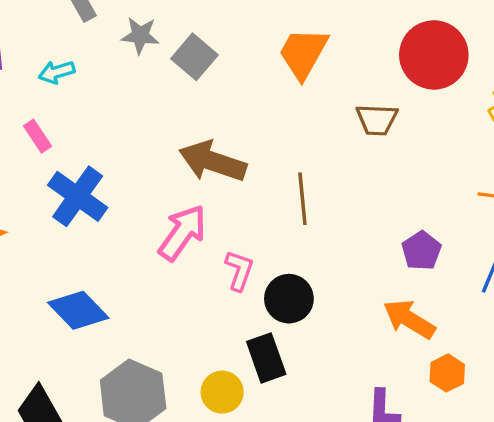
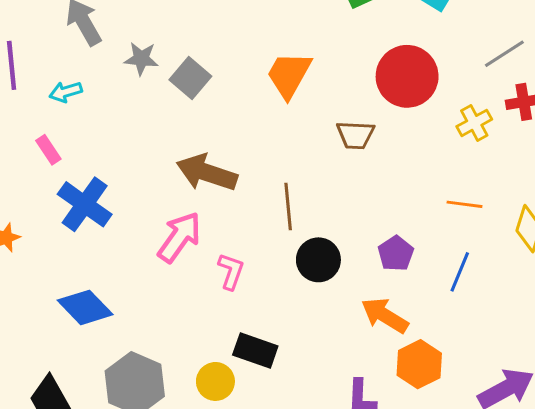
black circle: (289, 299) -> (318, 260), moved
black rectangle: (266, 358) -> (255, 351), turned -51
orange hexagon: (447, 373) -> (419, 364), size x1.4

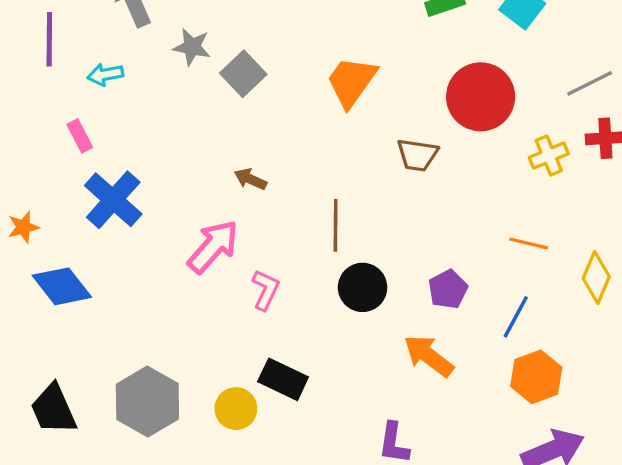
brown arrow: (207, 173) -> (250, 179), size x0.5
blue diamond: (85, 307) -> (62, 286), moved
orange hexagon: (419, 364) -> (536, 377), moved

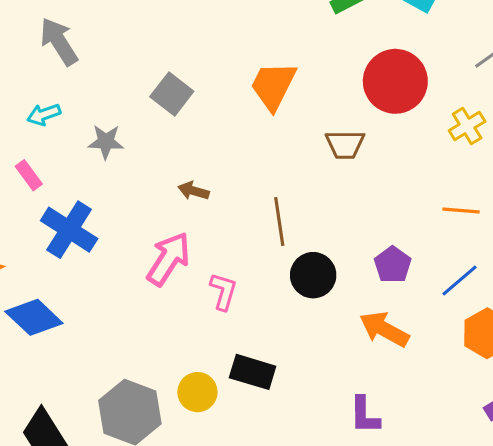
gray star: (192, 47) -> (106, 142), moved
blue line: (516, 317) -> (460, 280), turned 30
yellow circle: (236, 409) -> (197, 392), moved

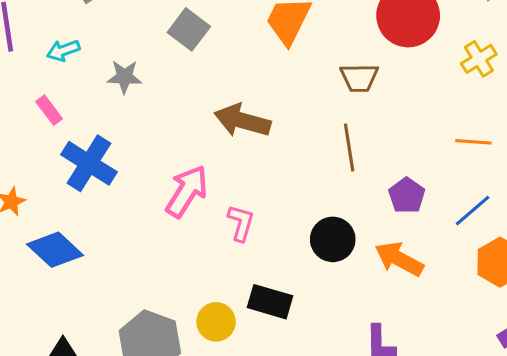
brown arrow: (194, 191) -> (242, 121), moved, size x1.8
brown line: (279, 222) -> (349, 148), moved
black circle: (313, 275) -> (333, 239), moved

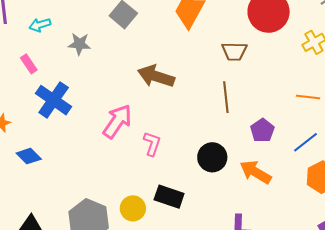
blue diamond: (55, 250) -> (29, 156), size x0.7

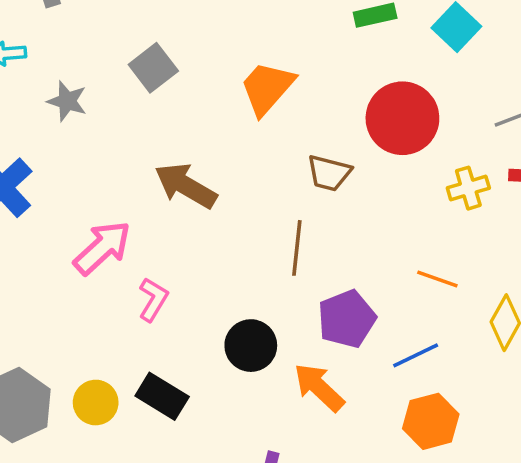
purple pentagon: (262, 130) -> (347, 319), size x1.4

